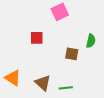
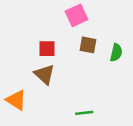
brown square: (72, 54) -> (88, 45), moved
brown triangle: (43, 83) -> (44, 74), moved

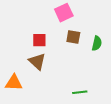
orange triangle: (16, 100) -> (14, 83), turned -30
green line: (84, 113) -> (80, 92), moved

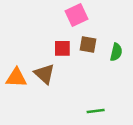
red square: (39, 40) -> (62, 48), moved
orange triangle: (14, 83) -> (16, 78), moved

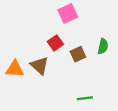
brown square: (88, 44) -> (78, 54), moved, turned -35
red square: (62, 48) -> (55, 43), turned -35

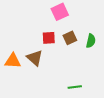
red square: (55, 43) -> (49, 38), turned 32
brown square: (78, 54) -> (70, 38), moved

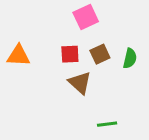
brown triangle: (35, 58) -> (80, 83), moved
orange triangle: (13, 61) -> (18, 56), moved

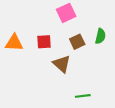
red square: (70, 54) -> (44, 42), moved
green semicircle: (130, 58) -> (100, 36), moved

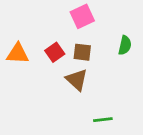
red square: (44, 42) -> (55, 52), turned -32
brown square: (77, 42) -> (82, 52), moved, turned 32

